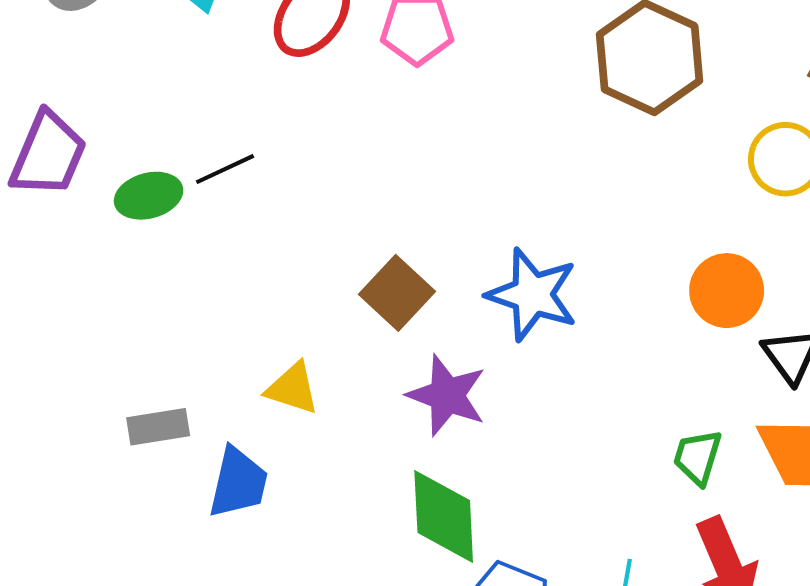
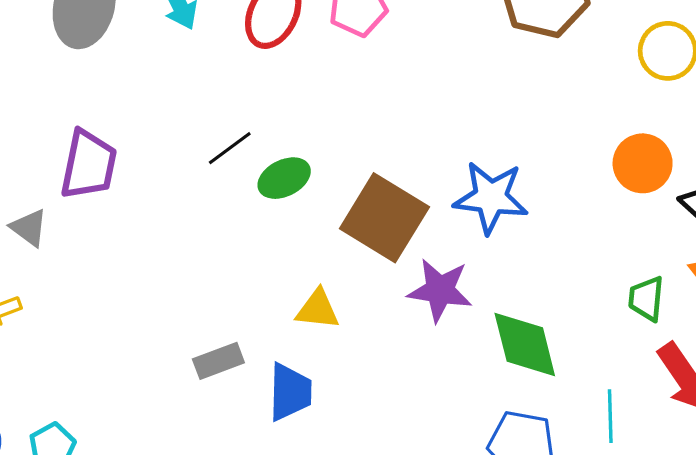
green ellipse: (149, 196) -> (284, 178), moved
brown square: (397, 293) -> (384, 218), size x1.5
green diamond: (444, 517) -> (525, 344), moved

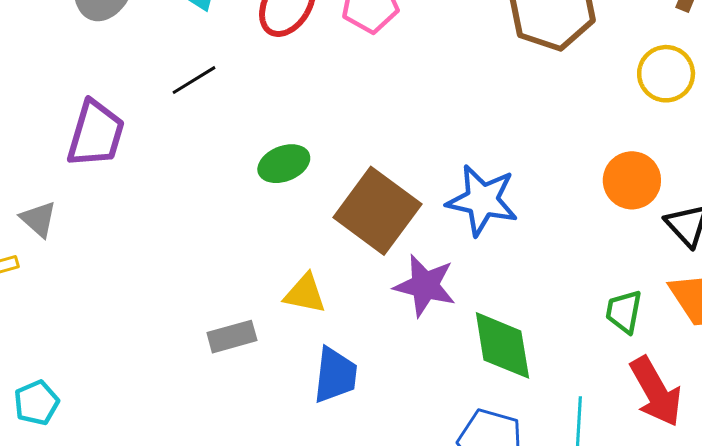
black line: (230, 148) -> (194, 80), moved
gray triangle: (29, 228) -> (38, 219), moved
gray rectangle: (218, 361) -> (232, 337), moved
blue trapezoid: (290, 392) -> (335, 375), moved

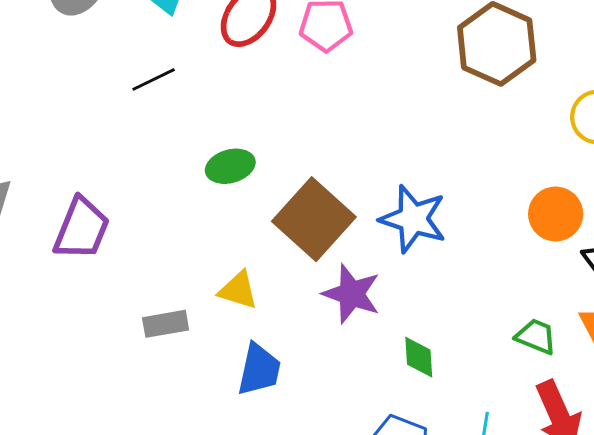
purple trapezoid: (96, 134) -> (82, 229), moved
green trapezoid: (624, 312) -> (536, 336), turned 96
green diamond: (502, 345) -> (419, 357), size x0.6

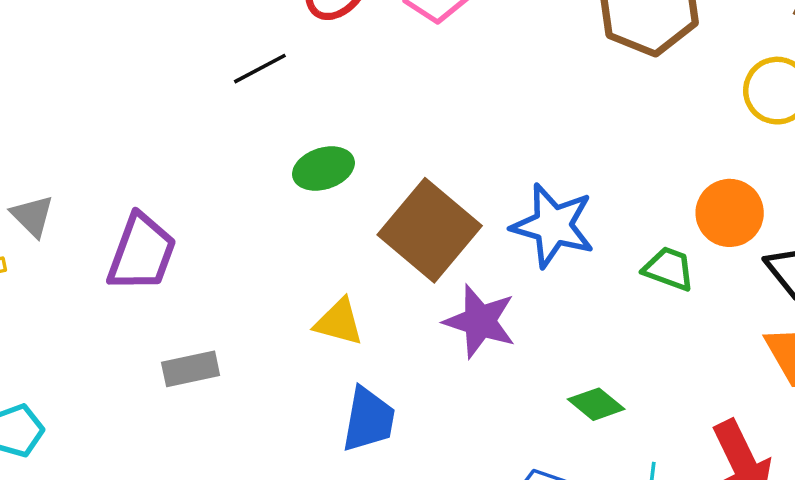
black line: (154, 79) -> (260, 69), moved
gray rectangle: (166, 324) -> (191, 369), moved
green trapezoid: (536, 336) -> (669, 269), moved
green diamond: (419, 357) -> (596, 404), moved, turned -45

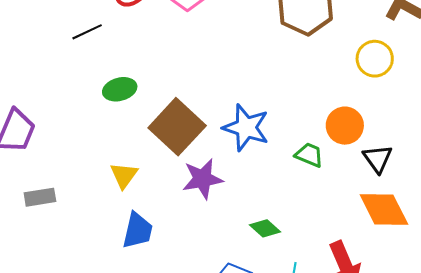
purple star: (480, 321) -> (203, 179), turned -30
yellow triangle: (339, 322) -> (124, 175), turned 48

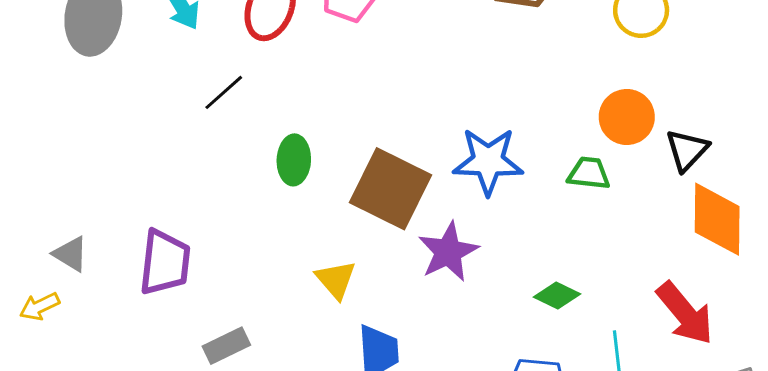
green ellipse: (120, 89) -> (294, 160), turned -56
black triangle: (378, 159) -> (687, 150), turned 36
orange diamond: (384, 210) -> (717, 219), turned 44

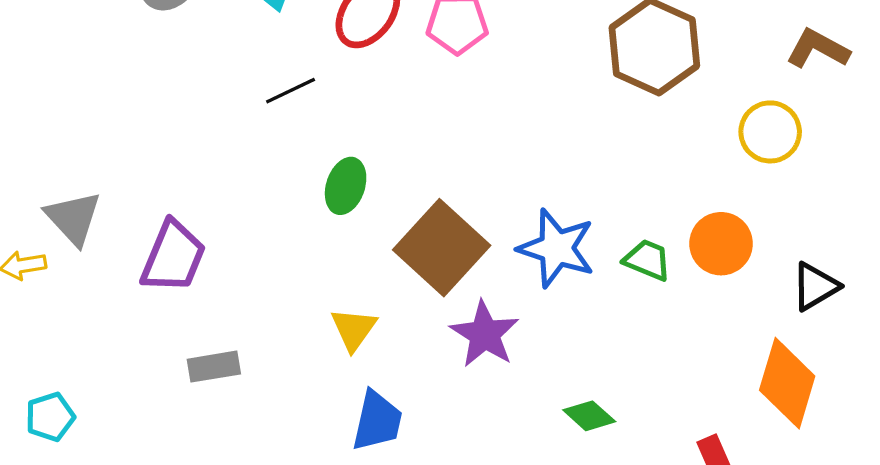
black triangle: (687, 150) -> (815, 286), moved
green trapezoid: (589, 173) -> (647, 260), moved
purple star: (448, 252) -> (485, 334), turned -30
gray triangle: (71, 254) -> (73, 218), size x1.4

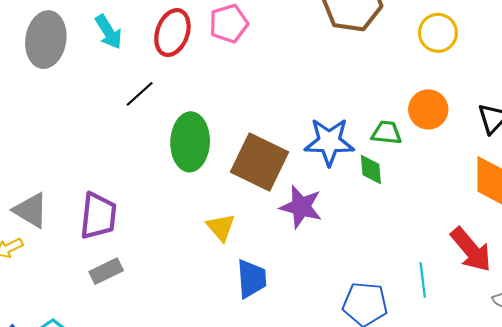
green ellipse: (346, 186) -> (190, 142), size x1.6
gray rectangle: (214, 367) -> (106, 271), moved
green diamond: (589, 416) -> (371, 170), moved, turned 60

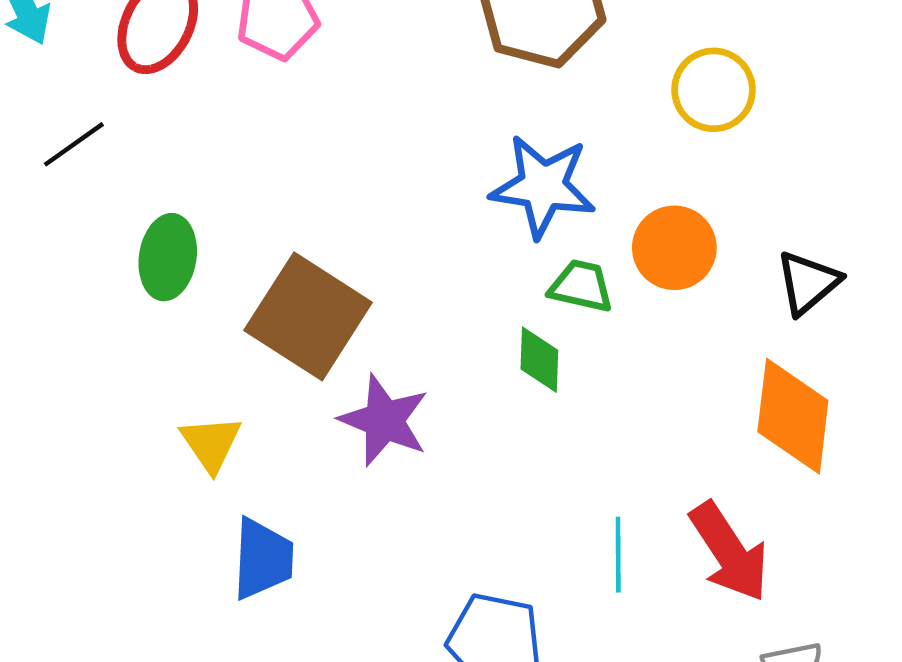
green ellipse: (190, 142) -> (168, 257), size x0.7
blue star: (329, 142) -> (543, 186), moved
cyan line: (423, 280) -> (618, 555), moved

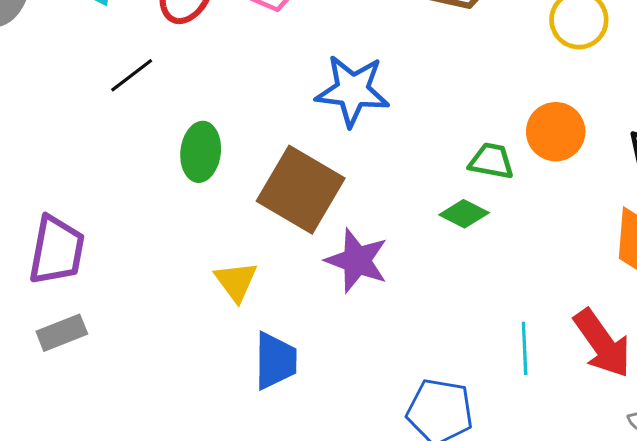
blue star: (543, 186) -> (353, 91), moved
green diamond: (539, 360) -> (464, 214), turned -63

